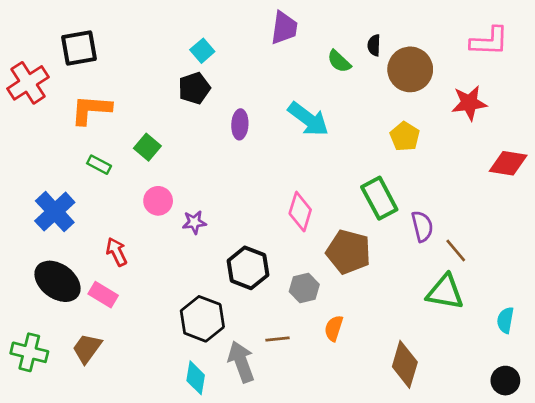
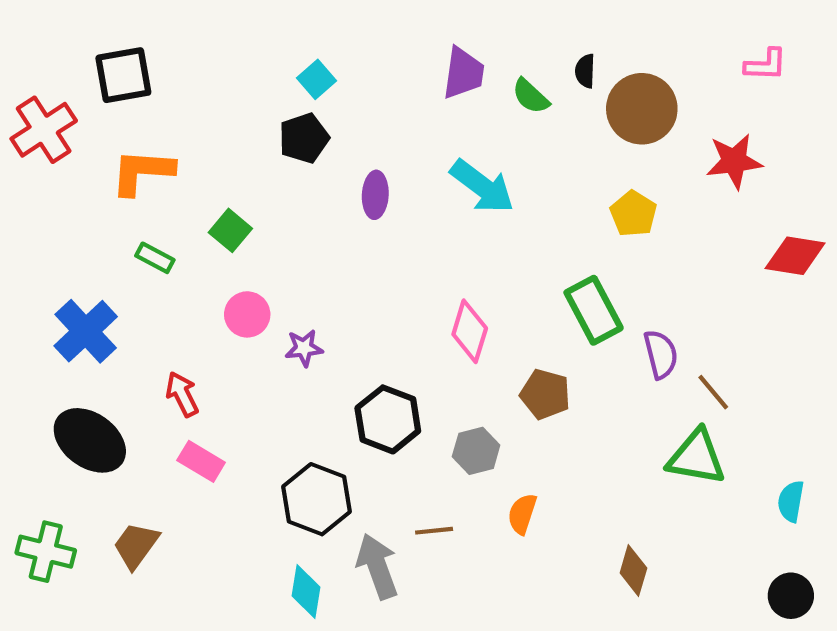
purple trapezoid: (284, 28) -> (463, 73), moved
pink L-shape: (489, 41) -> (766, 65), size x0.7
brown pentagon: (348, 252) -> (545, 394), size x0.7
pink rectangle: (103, 295) -> (201, 461), moved
brown diamond: (405, 364) -> (633, 571), size x0.7

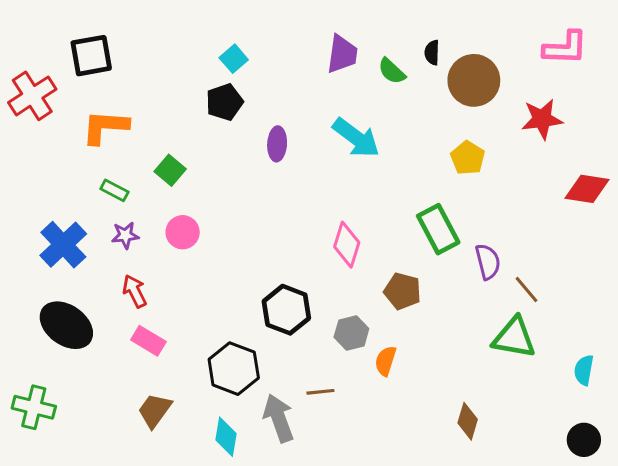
pink L-shape: (766, 65) -> (565, 48), size x1.4
purple star: (304, 348) -> (125, 235), moved
orange semicircle: (522, 514) -> (386, 361), moved
brown trapezoid: (136, 545) -> (155, 410), moved

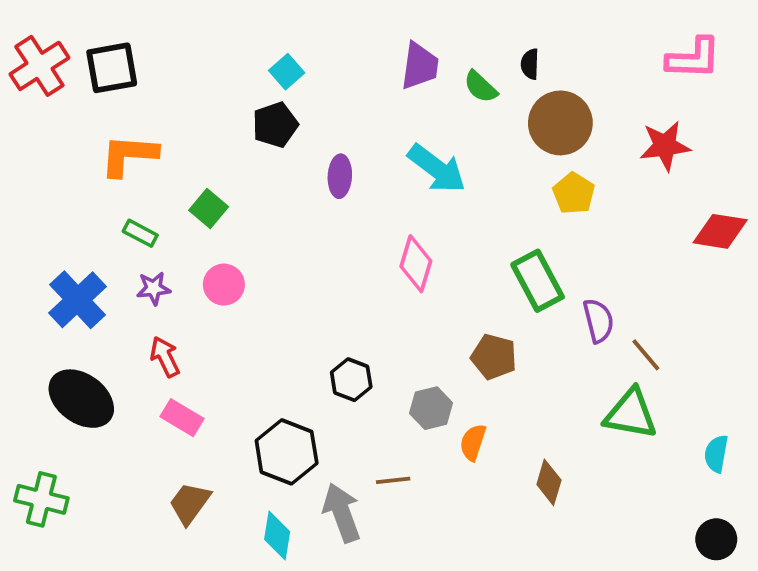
brown circle: (474, 80) -> (560, 123), moved
red cross: (32, 96) -> (39, 66), moved
pink diamond: (347, 245) -> (416, 264), moved
black hexagon: (286, 310) -> (351, 380), size x0.7
brown diamond: (468, 421) -> (549, 482), moved

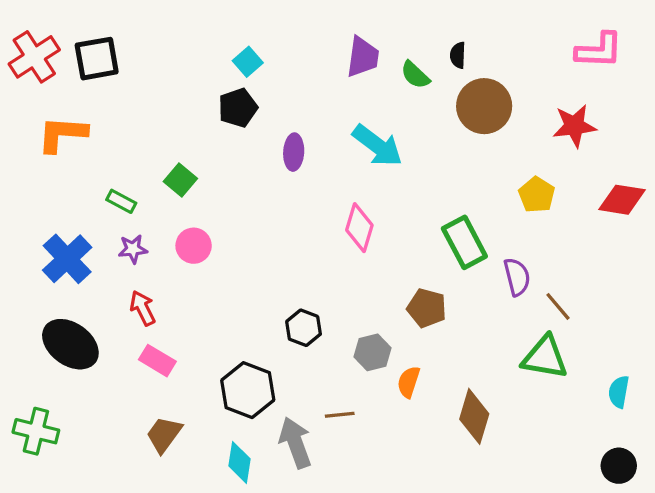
orange L-shape: (129, 155) -> (62, 134), moved
yellow pentagon: (574, 193) -> (537, 195), moved
brown diamond: (549, 482) -> (474, 416), size x1.4

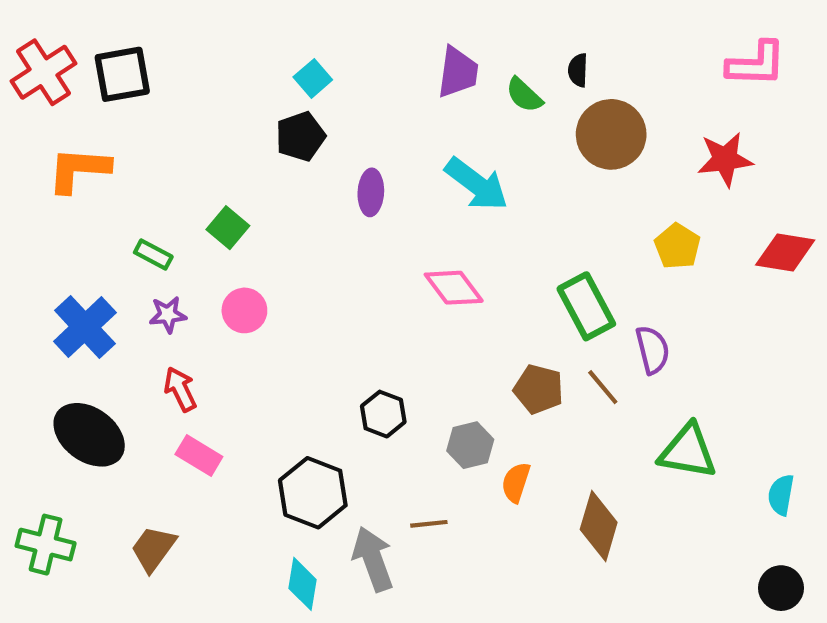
pink diamond: (359, 228) -> (454, 288), turned -54
brown line: (558, 306) -> (603, 387), moved
brown trapezoid: (164, 434) -> (153, 549), moved

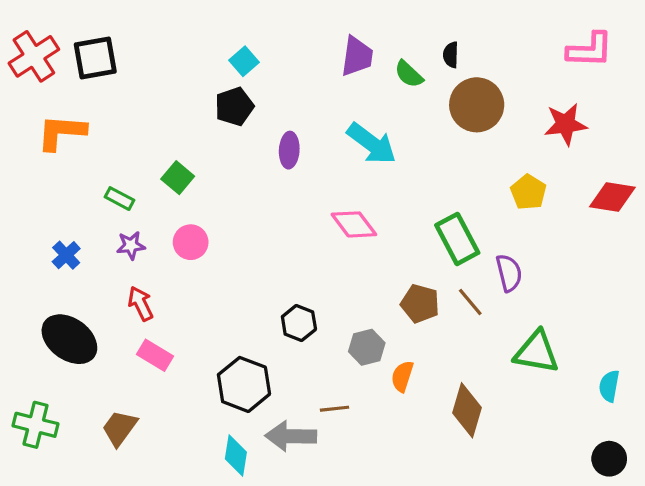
blue cross: (85, 327) -> (66, 255), size x0.6
gray arrow: (373, 559) -> (291, 436), turned -69

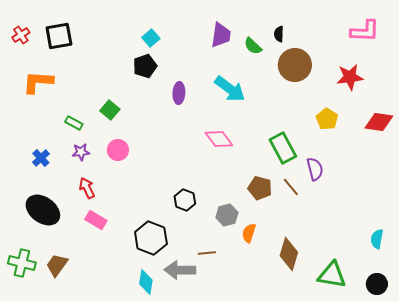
red cross: (34, 56) -> (21, 35), size x0.6
green triangle: (536, 352) -> (332, 275), moved
brown trapezoid: (120, 428) -> (57, 265), moved

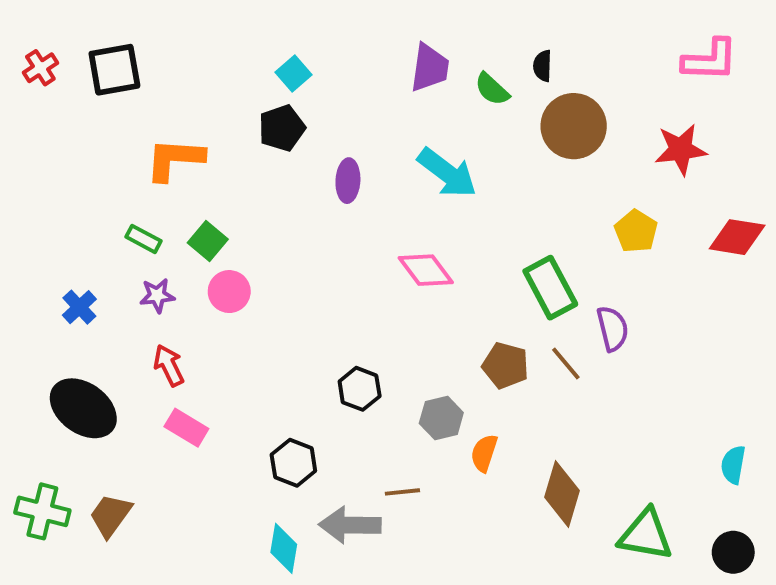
orange L-shape: (38, 82) -> (175, 159), moved
green square: (110, 110) -> (208, 241), moved
black hexagon: (151, 238) -> (293, 463), size x0.7

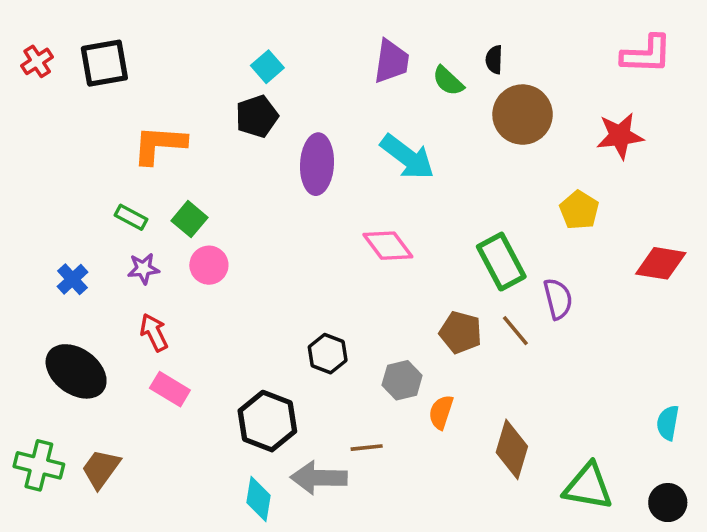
purple ellipse: (348, 181) -> (317, 164), size x1.5
red diamond: (737, 237) -> (661, 263), moved
black hexagon: (293, 463) -> (267, 421), size x1.4

